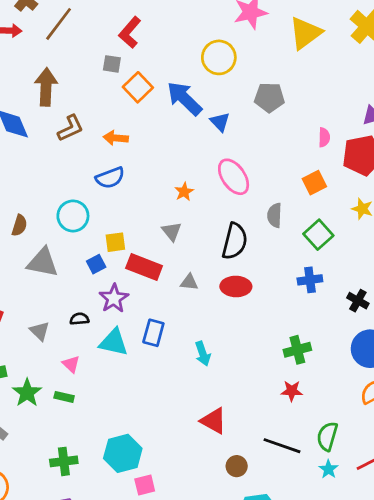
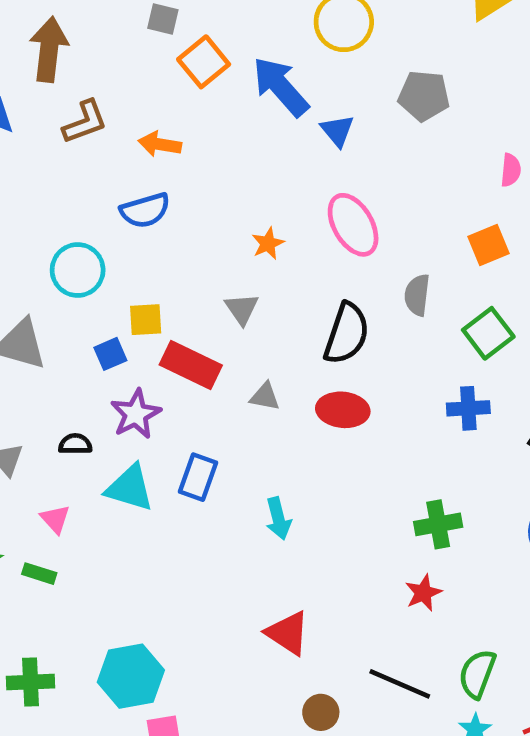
red star: (292, 391) -> (423, 593), turned -30

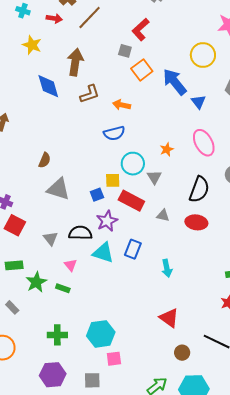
cyan circle: (78, 270) -> (133, 164), moved
black semicircle: (75, 444) -> (80, 233), size x1.6

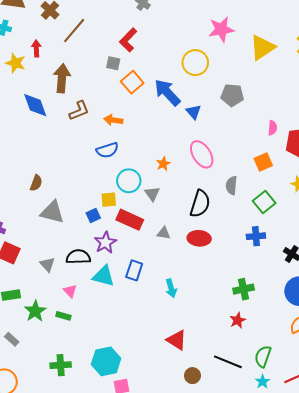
red arrow: (54, 18) -> (36, 48), moved, turned -98

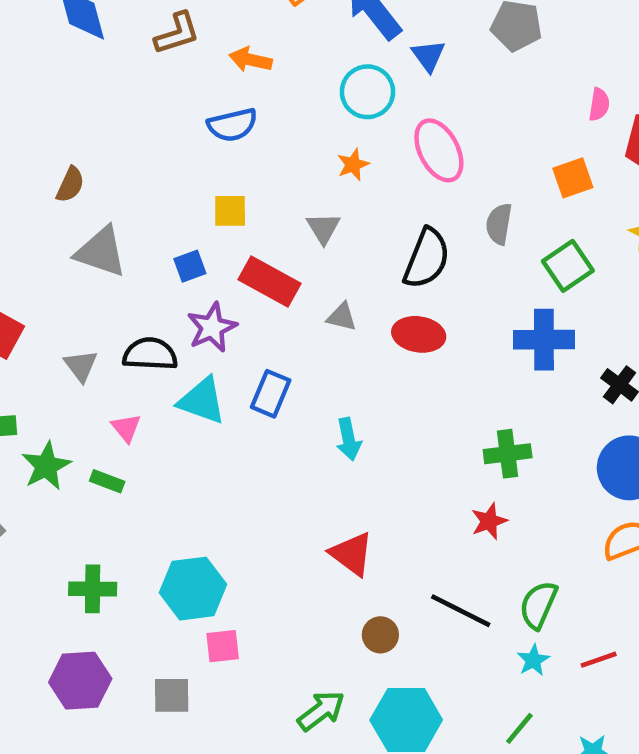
cyan circle: (129, 181) -> (367, 92), moved
yellow square: (109, 200) -> (230, 211), moved
blue cross: (256, 236) -> (544, 340), size x1.4

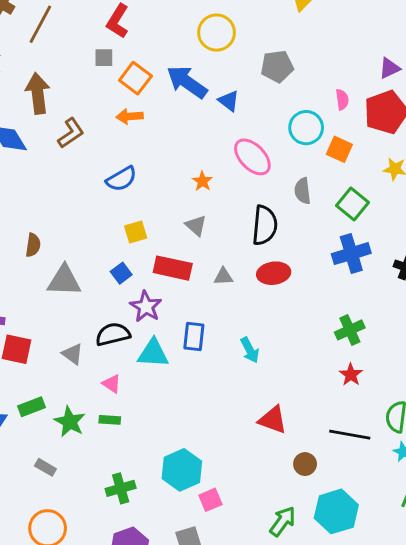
orange arrow: (251, 60) -> (130, 116), moved
cyan circle: (367, 92) -> (306, 128), moved
orange square: (573, 178) -> (339, 149), turned -30

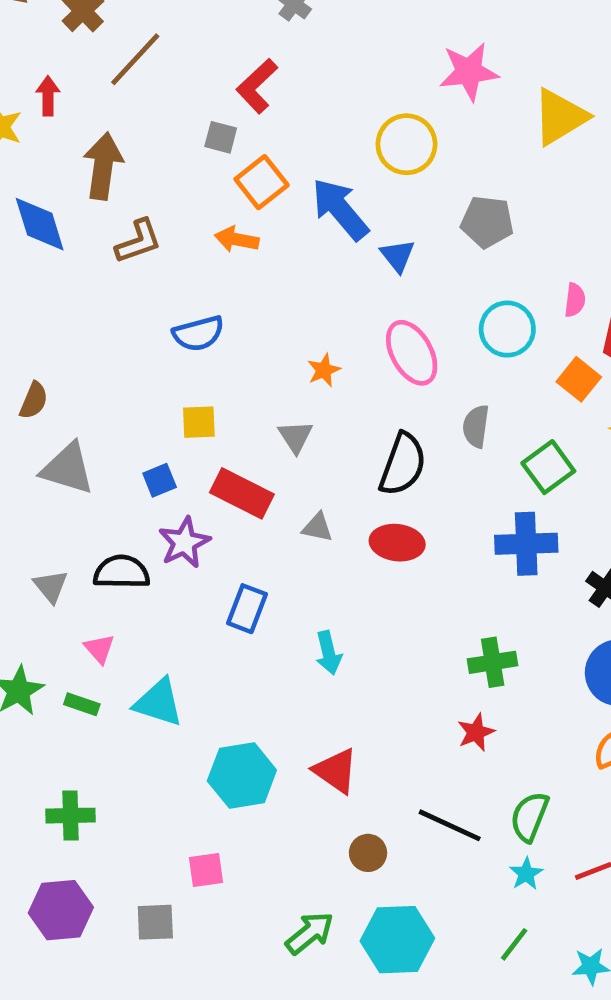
orange square: (339, 149) -> (579, 379), moved
cyan triangle: (153, 353) -> (159, 703), moved
cyan hexagon: (182, 470) -> (242, 776), moved

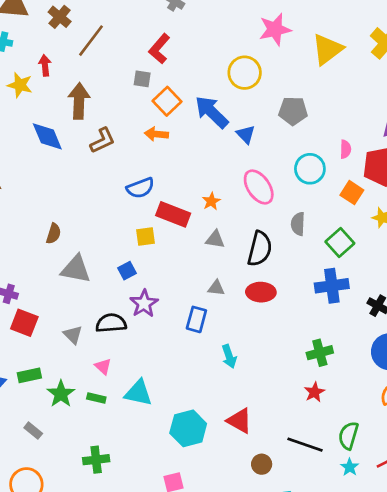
gray triangle: (296, 437) -> (215, 239), moved, turned -42
red rectangle: (242, 493) -> (173, 214), moved
blue rectangle: (247, 609) -> (196, 319), moved

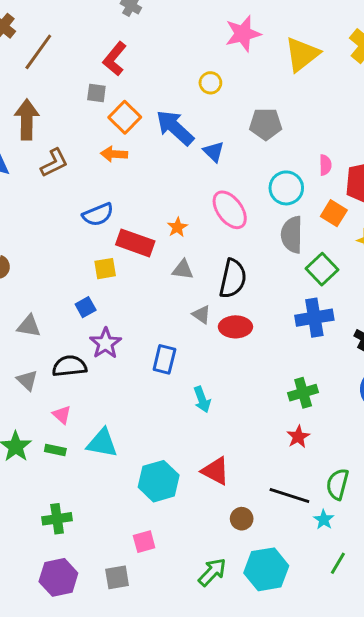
yellow circle: (245, 73) -> (210, 83), size x0.6
gray semicircle: (298, 224) -> (292, 235), moved, size x1.4
gray triangle: (76, 269) -> (29, 326), moved, size x0.7
gray triangle: (216, 288) -> (201, 315), moved, turned 30
cyan star: (350, 467) -> (324, 520), moved

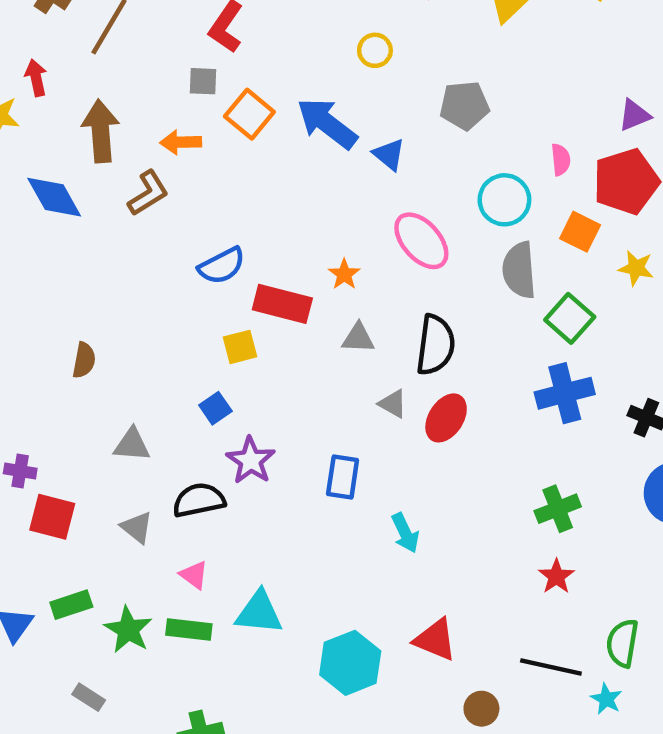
orange arrow: (114, 154) -> (181, 142), moved
red ellipse: (235, 327) -> (446, 418), turned -52
green rectangle: (55, 450) -> (189, 629), size x1.4

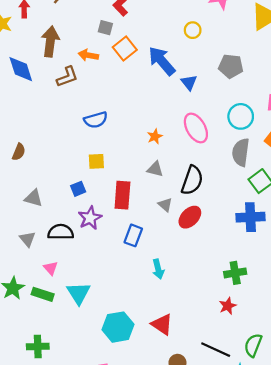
red rectangle: (282, 304) -> (122, 195), moved, turned 68
cyan triangle: (259, 613) -> (79, 293), turned 40

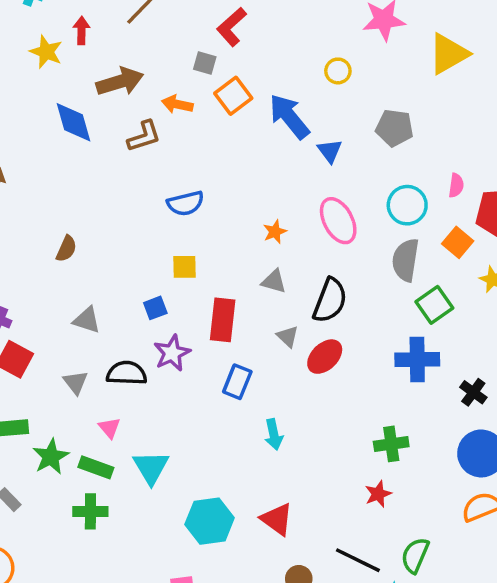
brown arrow: (50, 42) -> (120, 82), turned 64
green cross: (38, 347) -> (90, 511), moved

